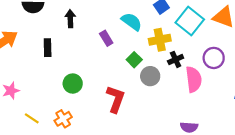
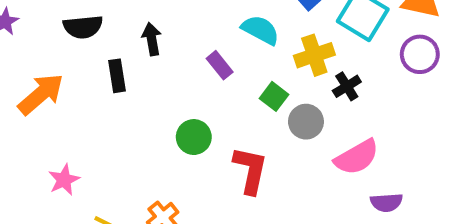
black rectangle: (48, 48) -> (117, 76), moved
purple circle: (214, 58) -> (420, 54), moved
pink semicircle: (194, 79) -> (357, 157), moved, turned 75
green circle: (73, 84) -> (194, 137), moved

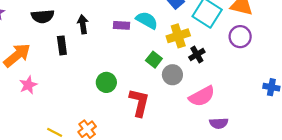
purple rectangle: (220, 65) -> (121, 25), moved, turned -49
pink star: (64, 180) -> (28, 85), moved

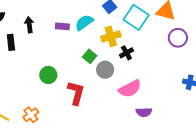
cyan semicircle: (147, 20) -> (84, 23), turned -66
purple circle: (240, 37) -> (178, 38), moved

